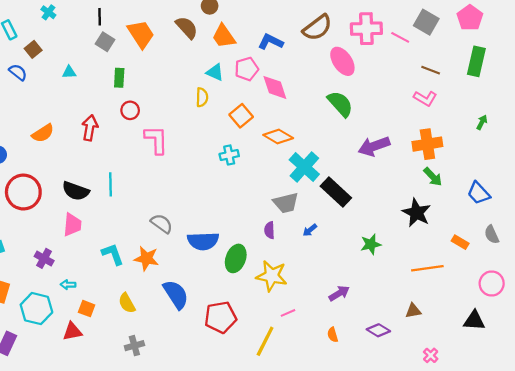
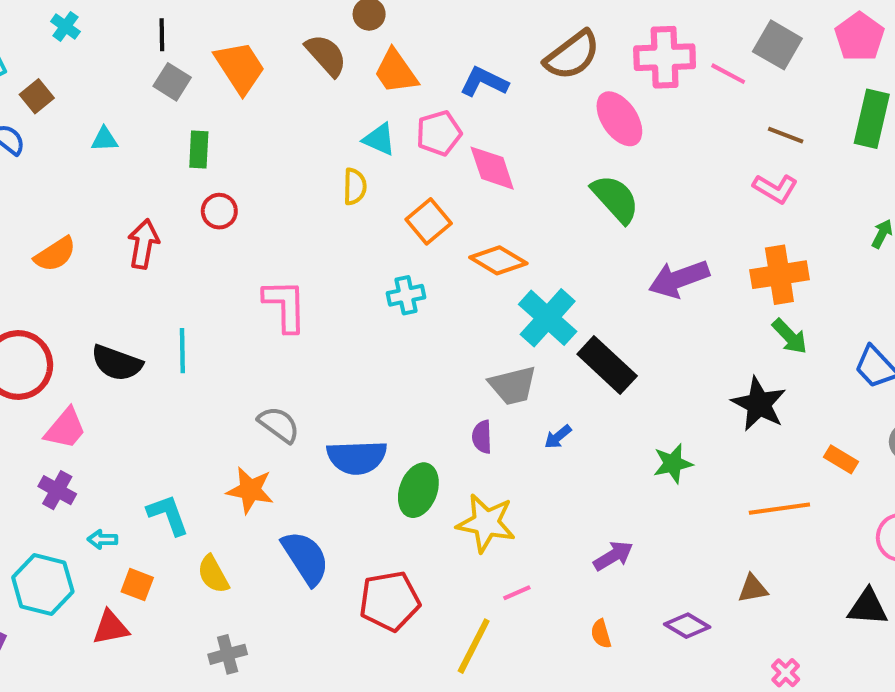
pink L-shape: (156, 140) -> (285, 305), moved
pink trapezoid: (72, 225) -> (65, 429), moved, turned 35
cyan L-shape: (113, 254) -> (168, 515), moved

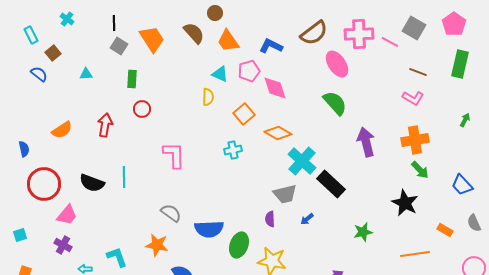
purple arrow: (679, 279) -> (366, 142), turned 96

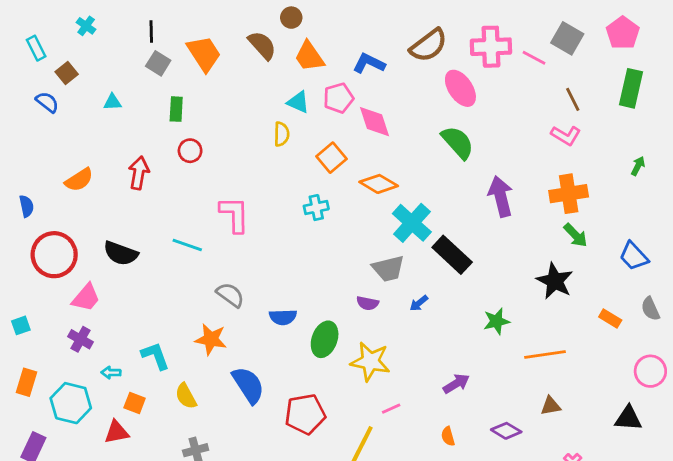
brown line: (418, 72) -> (573, 99), turned 42
cyan line: (124, 177) -> (187, 245), moved, turned -70
purple semicircle: (270, 219) -> (368, 303), turned -77
blue semicircle: (209, 229) -> (283, 317), size x0.7
orange line: (415, 254) -> (545, 355), moved

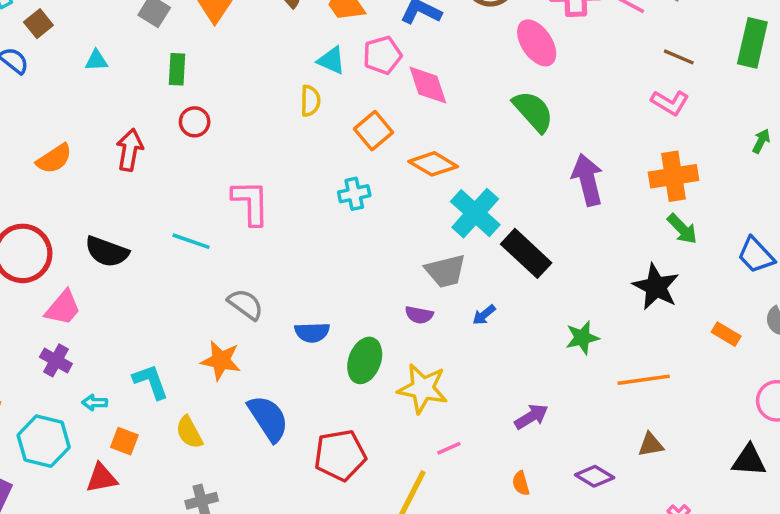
brown line: (573, 99) -> (679, 57), turned -40

